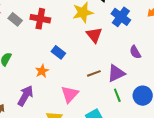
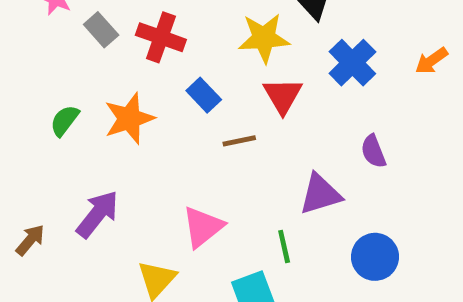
blue rectangle: (58, 52) -> (204, 95), moved
orange star: (42, 71) -> (129, 119), moved, size x1.5
brown line: (94, 73) -> (239, 141), moved
green line: (117, 95) -> (284, 247), moved

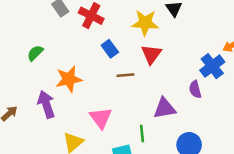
blue cross: (352, 63) -> (212, 66), moved
orange star: (129, 119) -> (69, 79), moved
purple arrow: (97, 214) -> (46, 104), turned -64
pink triangle: (203, 227) -> (101, 118), turned -35

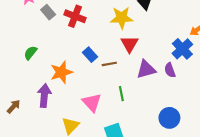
blue rectangle: (110, 49) -> (90, 55), moved
purple arrow: (46, 104) -> (44, 96), turned 30
purple triangle: (165, 108) -> (146, 69), moved
green line: (142, 133) -> (121, 94), moved

